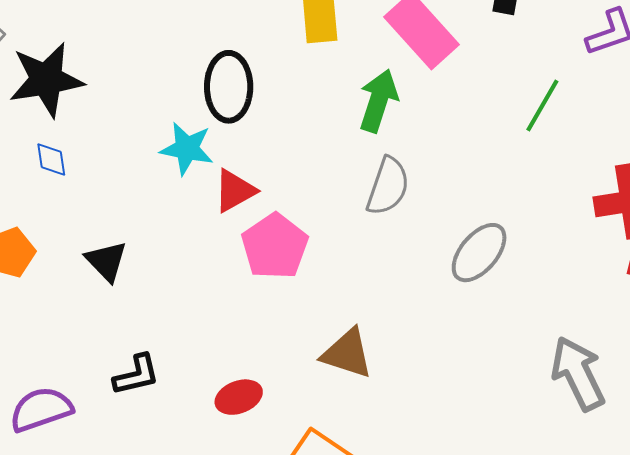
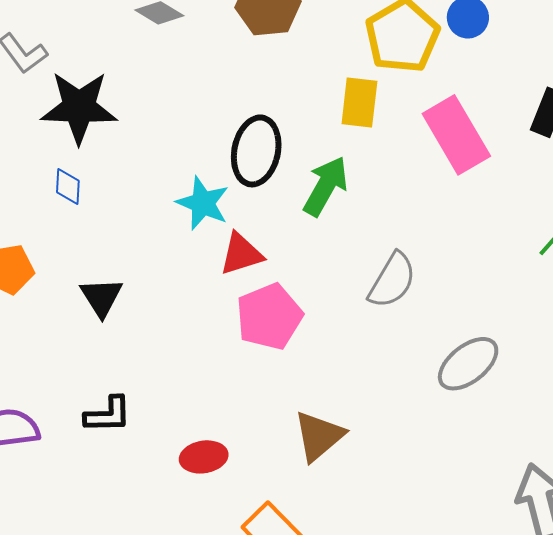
green arrow: (378, 101) -> (326, 186), moved
brown triangle: (347, 353) -> (319, 436), turned 50

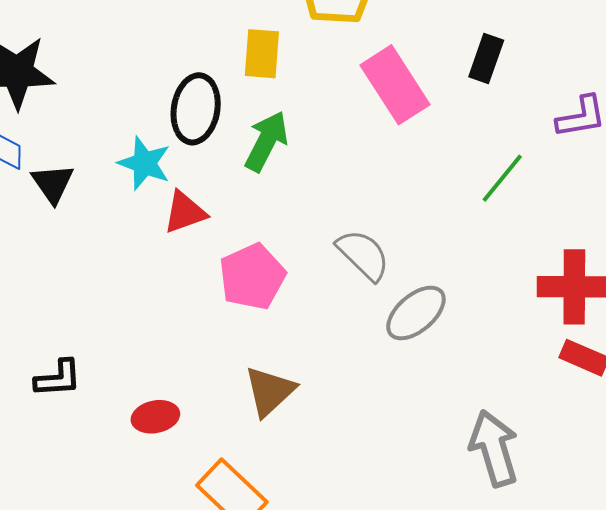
yellow rectangle: (359, 103) -> (262, 54), moved
gray semicircle: (392, 280) -> (363, 255), moved, turned -74
black triangle: (101, 297) -> (53, 183), moved
pink pentagon: (269, 317) -> (252, 277), moved

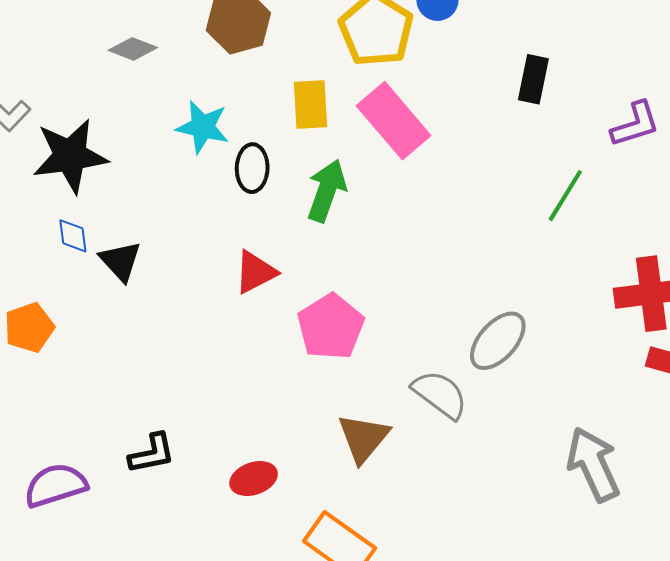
pink rectangle: (395, 85) -> (394, 121), moved
black ellipse: (196, 109) -> (252, 168), size x0.7
cyan star: (144, 163) -> (203, 127), moved
gray semicircle: (363, 255) -> (440, 394), moved

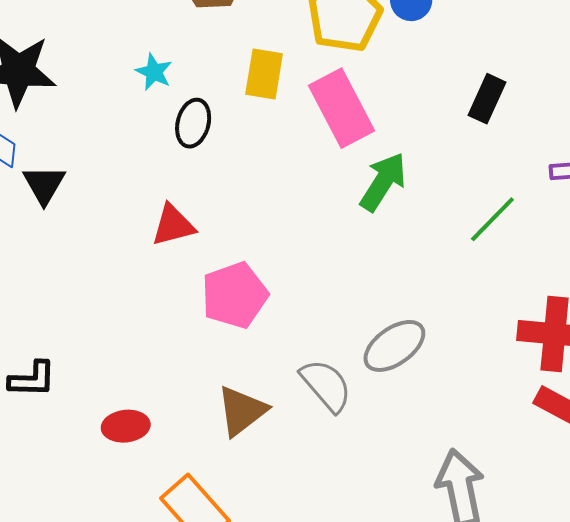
cyan star: (203, 127) -> (154, 72), size x0.7
green arrow: (327, 191) -> (383, 182), moved

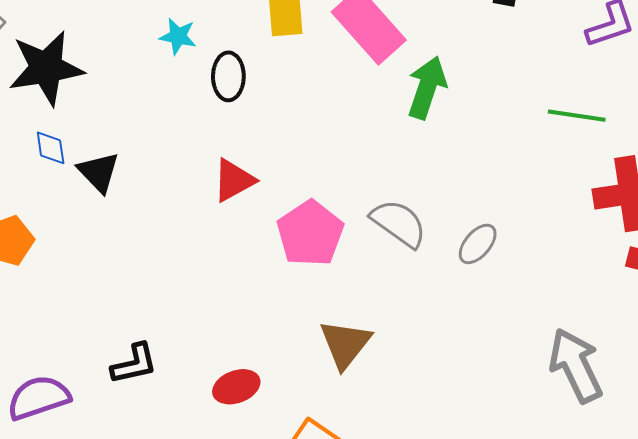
green line: (492, 219) -> (577, 116), moved, turned 68
gray ellipse: (394, 346) -> (478, 244), size x0.7
gray semicircle: (326, 385) -> (399, 223), moved

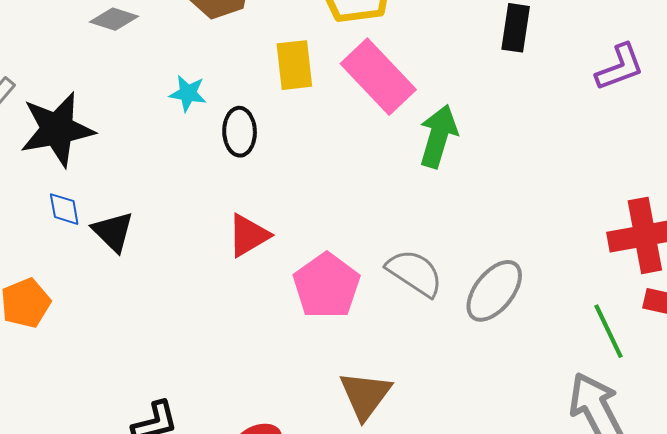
green line: (577, 116) -> (609, 331), moved, turned 58
gray ellipse: (478, 244) -> (494, 291), size x1.5

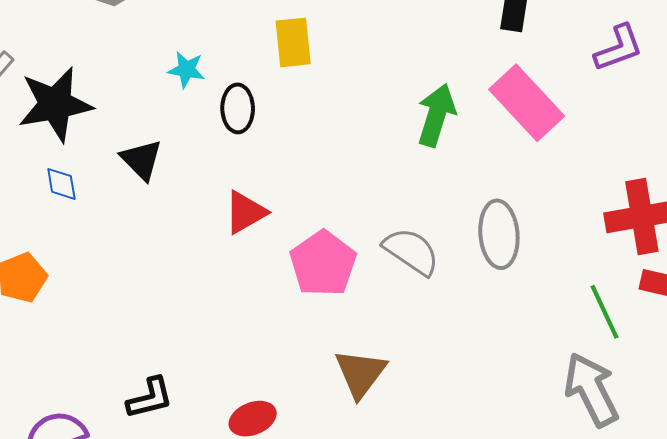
pink rectangle: (378, 77) -> (527, 103), moved
black triangle: (113, 232) -> (141, 160), moved
gray ellipse: (494, 291) -> (499, 234), moved, turned -44

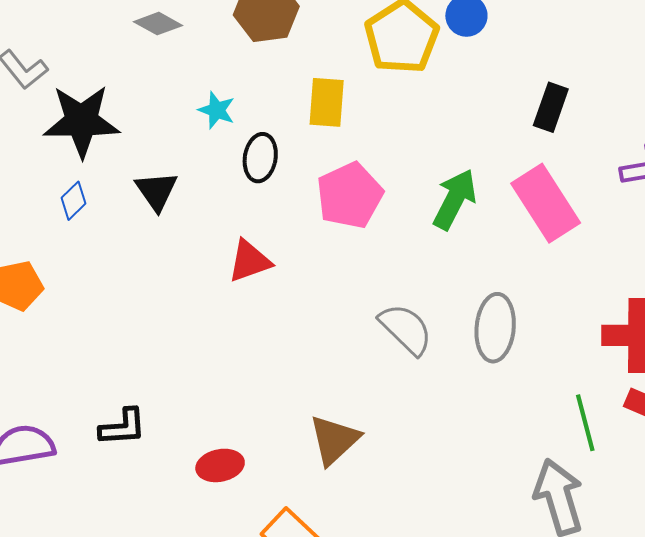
blue diamond: (61, 184) -> (73, 201), turned 45
pink pentagon: (323, 264) -> (350, 195), moved

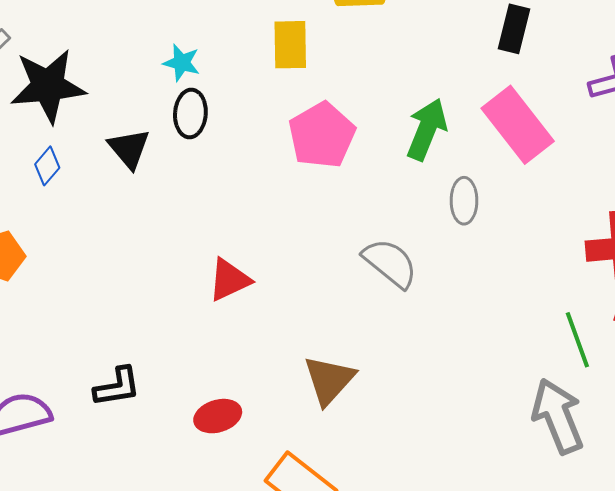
black ellipse: (260, 158) -> (190, 113), moved
red triangle: (249, 261) -> (229, 280), moved
gray ellipse: (495, 328) -> (464, 201), moved, size x0.7

